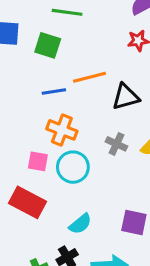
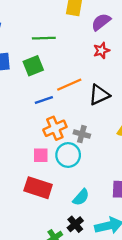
green square: (48, 45) -> (33, 66), turned -30
orange cross: (62, 130) -> (55, 128), turned -35
gray cross: (117, 144) -> (82, 134), moved

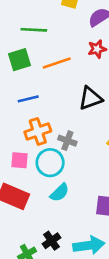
orange line: (69, 85) -> (57, 63), moved
cyan semicircle: (81, 197) -> (60, 193), moved

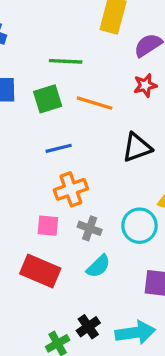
orange line: (57, 63) -> (95, 103), turned 36
gray cross: (67, 141) -> (90, 228), moved
cyan circle: (50, 163) -> (139, 226), moved

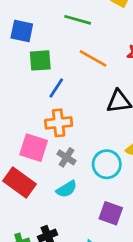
green square: (48, 99) -> (40, 60), moved
blue line: (59, 148) -> (56, 88), turned -55
pink square: (48, 226) -> (34, 148), size x1.5

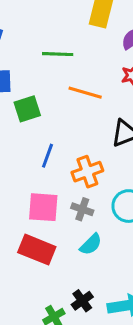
blue line: (56, 88) -> (47, 156), moved
orange cross: (59, 123) -> (87, 172), moved

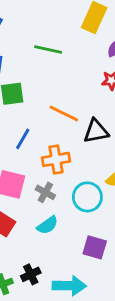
orange line: (85, 93) -> (64, 114), moved

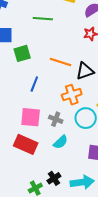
orange cross: (56, 159) -> (72, 95), moved

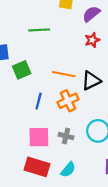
orange cross: (72, 95) -> (68, 101), moved
cyan semicircle: (61, 142) -> (68, 170), moved

